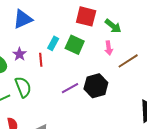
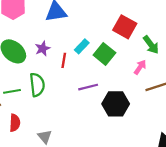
pink arrow: (109, 48) -> (140, 67), turned -152
purple line: (70, 88) -> (88, 87), moved

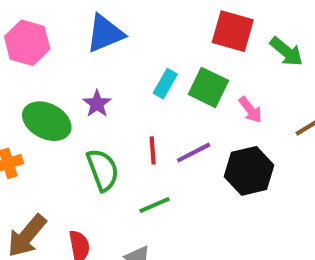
red line: (64, 60) -> (153, 150), moved
pink arrow: (140, 67) -> (250, 110), moved, turned 120
green line: (12, 91) -> (154, 205), moved

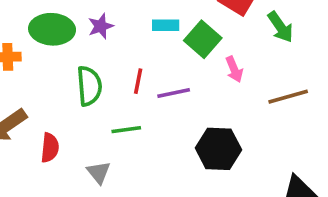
cyan rectangle: (165, 84) -> (166, 25), turned 45
green ellipse: (47, 121) -> (52, 29), turned -39
black hexagon: (249, 171) -> (218, 149), moved

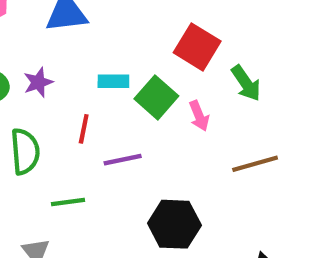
pink arrow: (234, 69) -> (199, 116), moved
red line: (138, 81) -> (84, 129), moved

